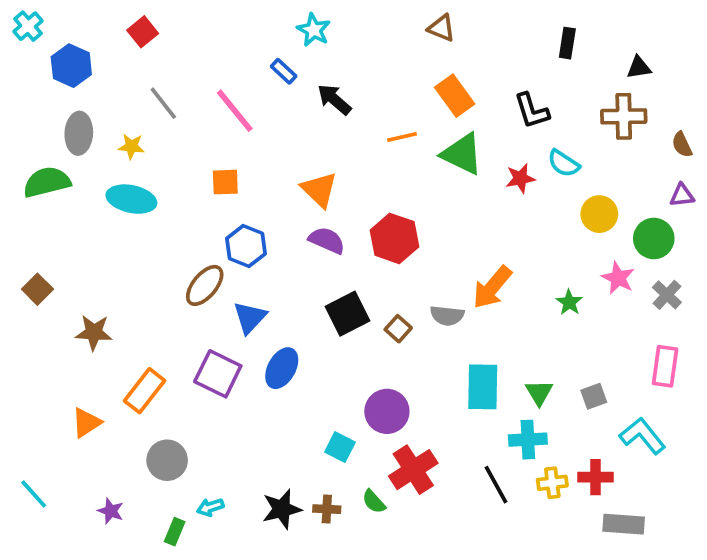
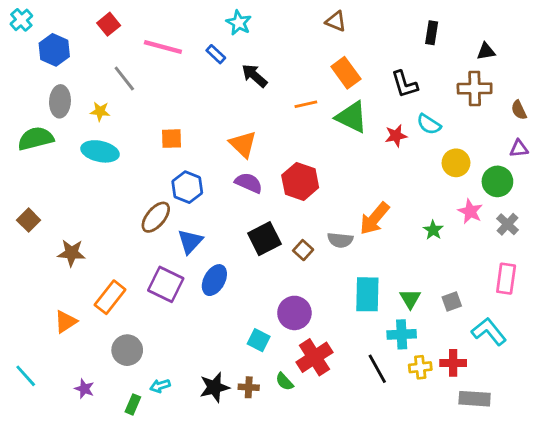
pink line: (235, 111) -> (163, 47), moved, turned -36

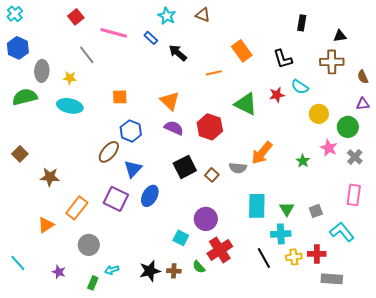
brown triangle: (336, 21) -> (203, 15), moved
blue hexagon: (54, 50) -> (18, 48), moved
green triangle: (352, 117) -> (246, 104), moved

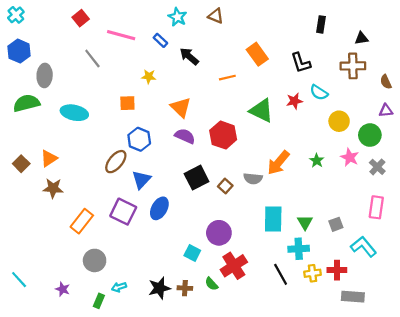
yellow star: (70, 78) -> (149, 77), moved
green star: (303, 161) -> (317, 161), moved
orange triangle: (46, 225) -> (49, 158), moved

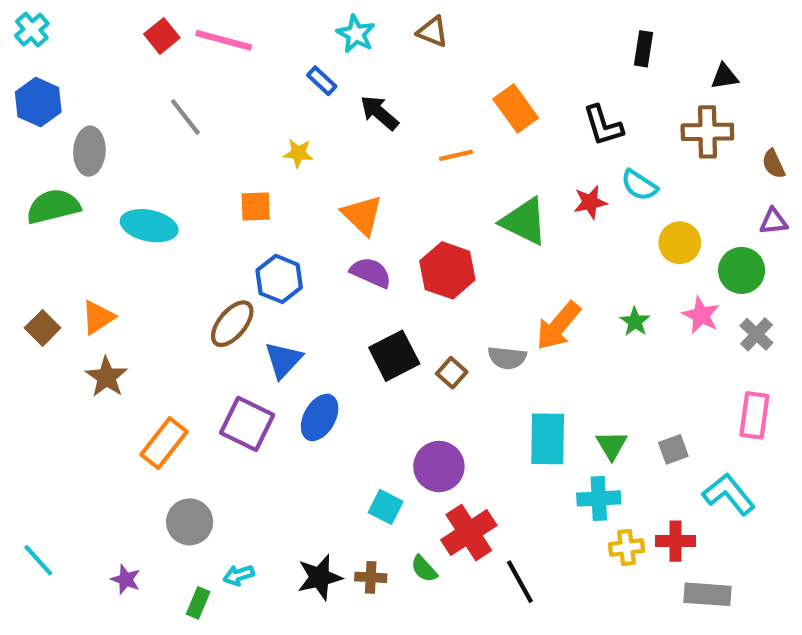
pink line: (121, 35) -> (224, 40), moved
brown star: (53, 188) -> (106, 377), turned 30
black line: (281, 274) -> (520, 582), moved

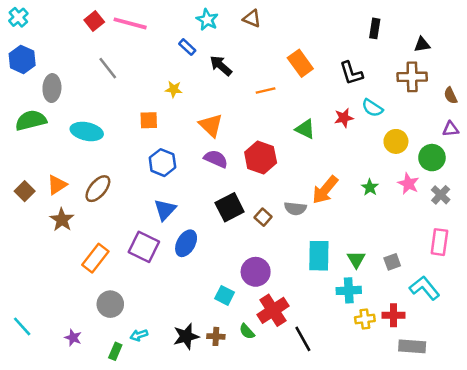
green triangle: (524, 221) -> (305, 129), size x0.7
brown ellipse: (232, 324) -> (98, 189), moved

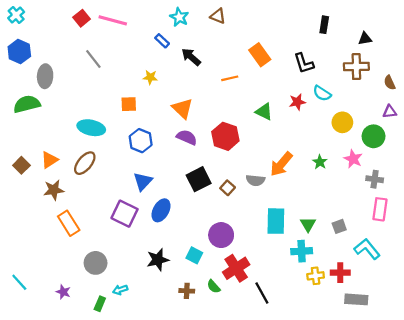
cyan ellipse: (87, 131) -> (91, 128), moved
gray cross: (441, 195) -> (375, 179), moved, turned -35
brown star: (62, 220) -> (54, 190), turned 30
orange rectangle: (95, 258) -> (69, 223), moved, turned -70
black star: (186, 336) -> (158, 260), moved

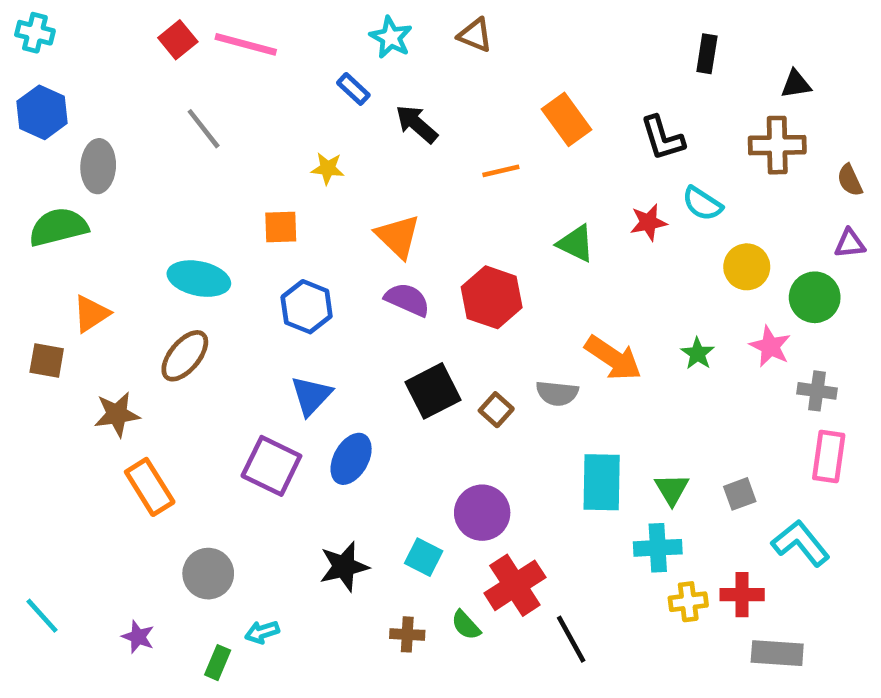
cyan cross: (16, 15) -> (35, 33), turned -35
orange triangle: (49, 160) -> (91, 314), moved
orange arrow: (281, 164) -> (613, 358), turned -96
brown square: (21, 165) -> (47, 360), turned -35

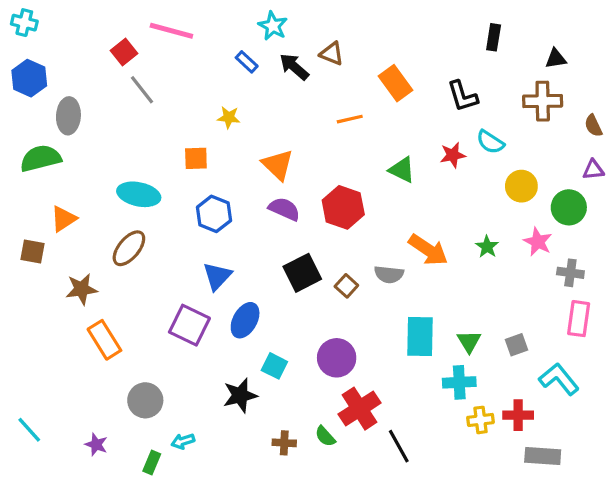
brown triangle: (475, 35) -> (332, 54), moved
red square: (178, 40) -> (124, 52), moved
black arrow: (417, 124) -> (294, 67), moved
cyan square: (424, 557) -> (274, 366), moved

